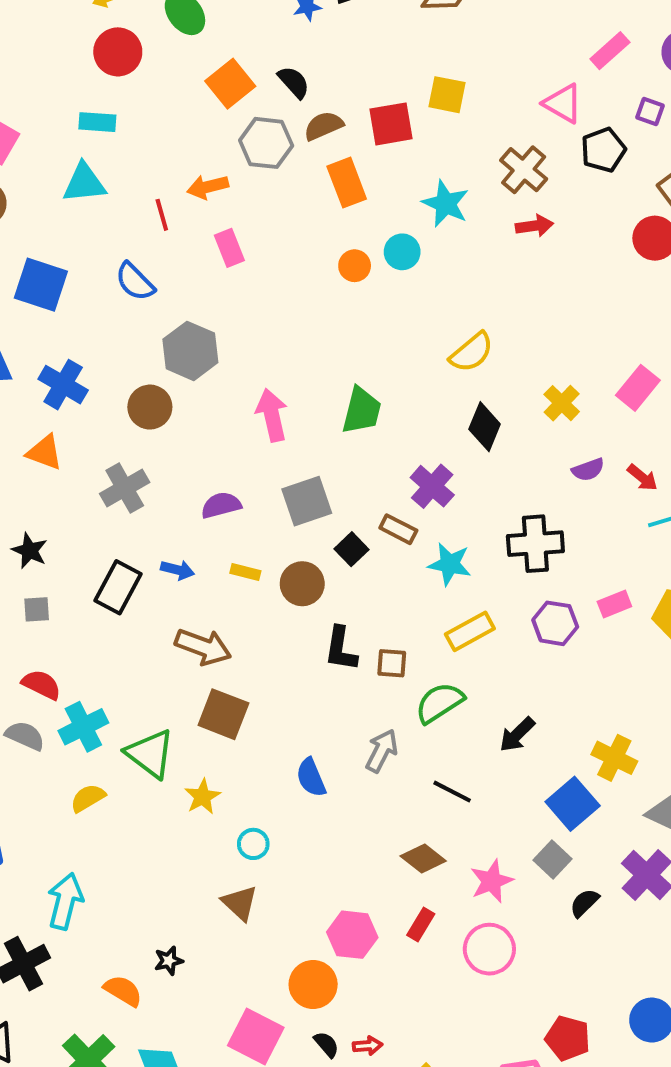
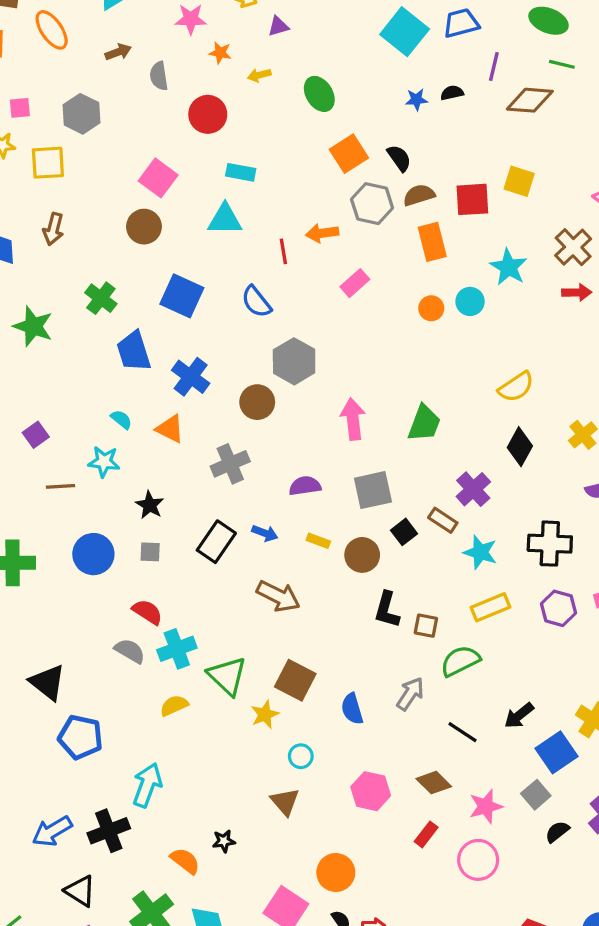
red circle: (118, 52) -> (208, 114), moved
pink rectangle: (229, 248) -> (355, 283), moved, turned 64
brown square: (223, 714) -> (295, 680), moved
black arrow: (517, 735) -> (519, 715), moved
pink hexagon: (352, 935) -> (371, 791), moved

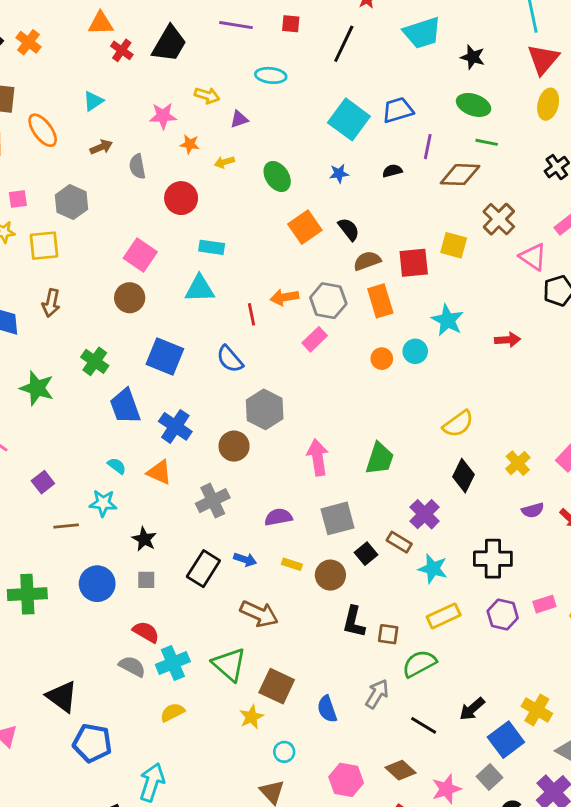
blue star: (416, 100) -> (339, 173), moved
gray hexagon: (372, 204) -> (328, 301), moved
brown cross: (573, 247) -> (499, 219), moved
green triangle: (227, 676) -> (229, 664), moved

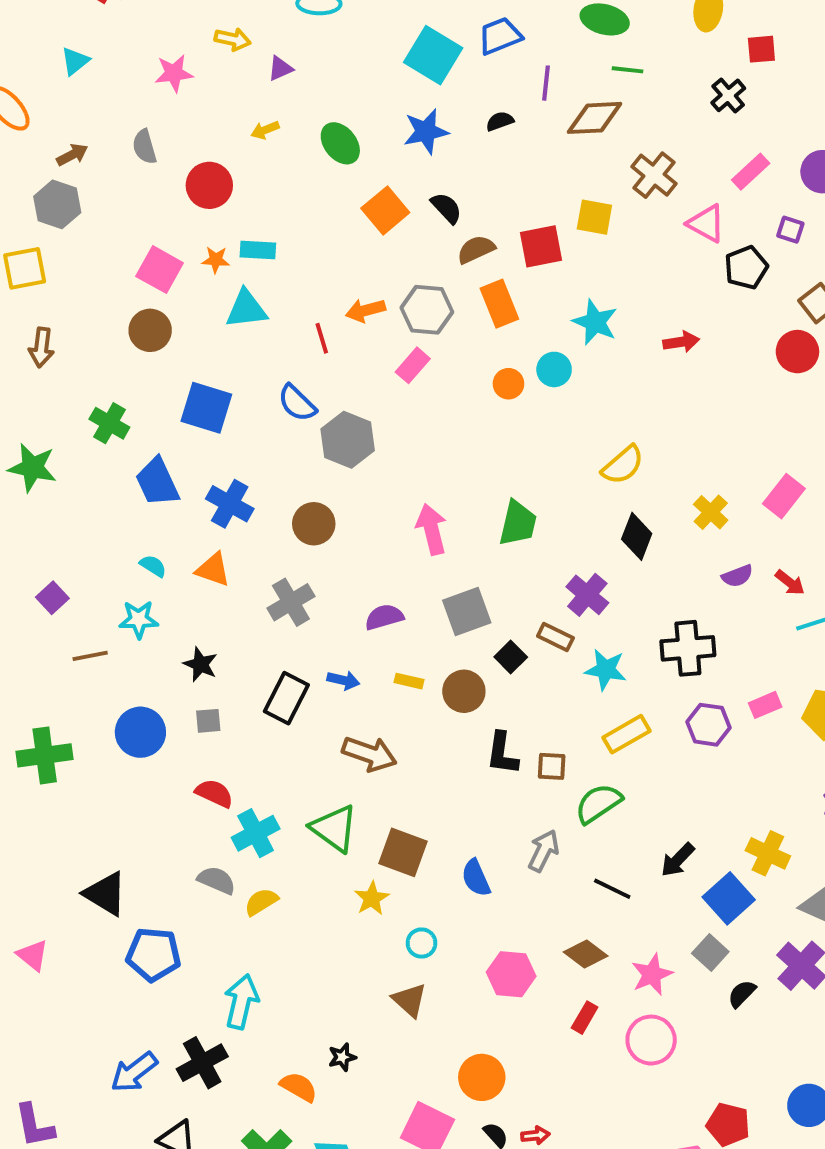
orange star: (190, 144) -> (216, 260), moved
brown arrow: (101, 147) -> (72, 155), moved
blue star: (339, 173) -> (426, 131), size x1.6
gray hexagon: (265, 409) -> (348, 440), moved
gray semicircle: (132, 666) -> (217, 880), moved

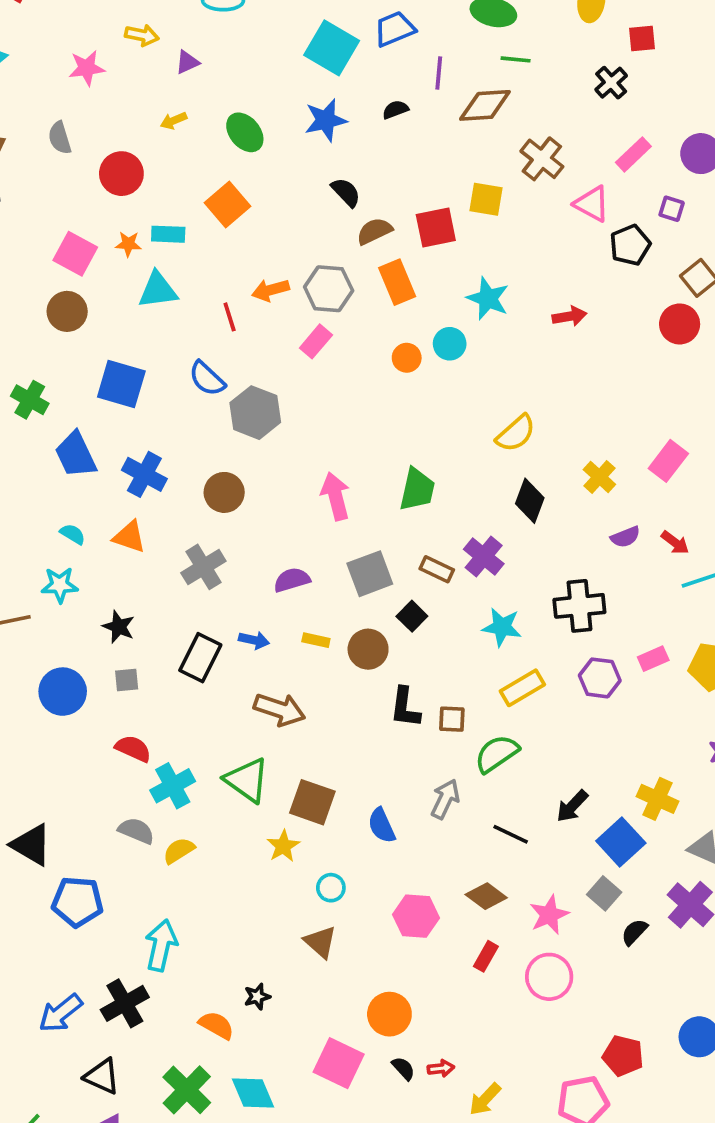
orange square: (385, 210) -> (228, 204), moved
brown rectangle: (555, 637) -> (437, 569), moved

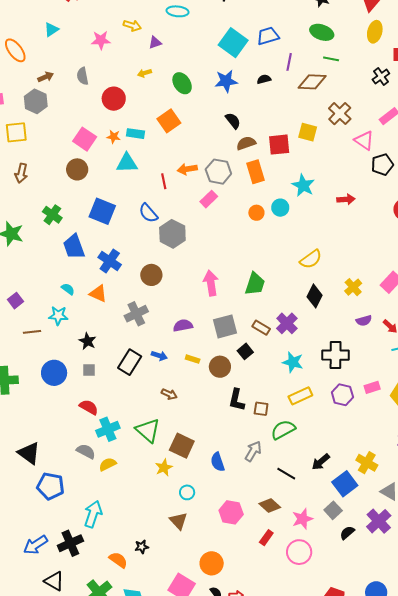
brown arrow: (280, 709) -> (169, 394), size x0.6

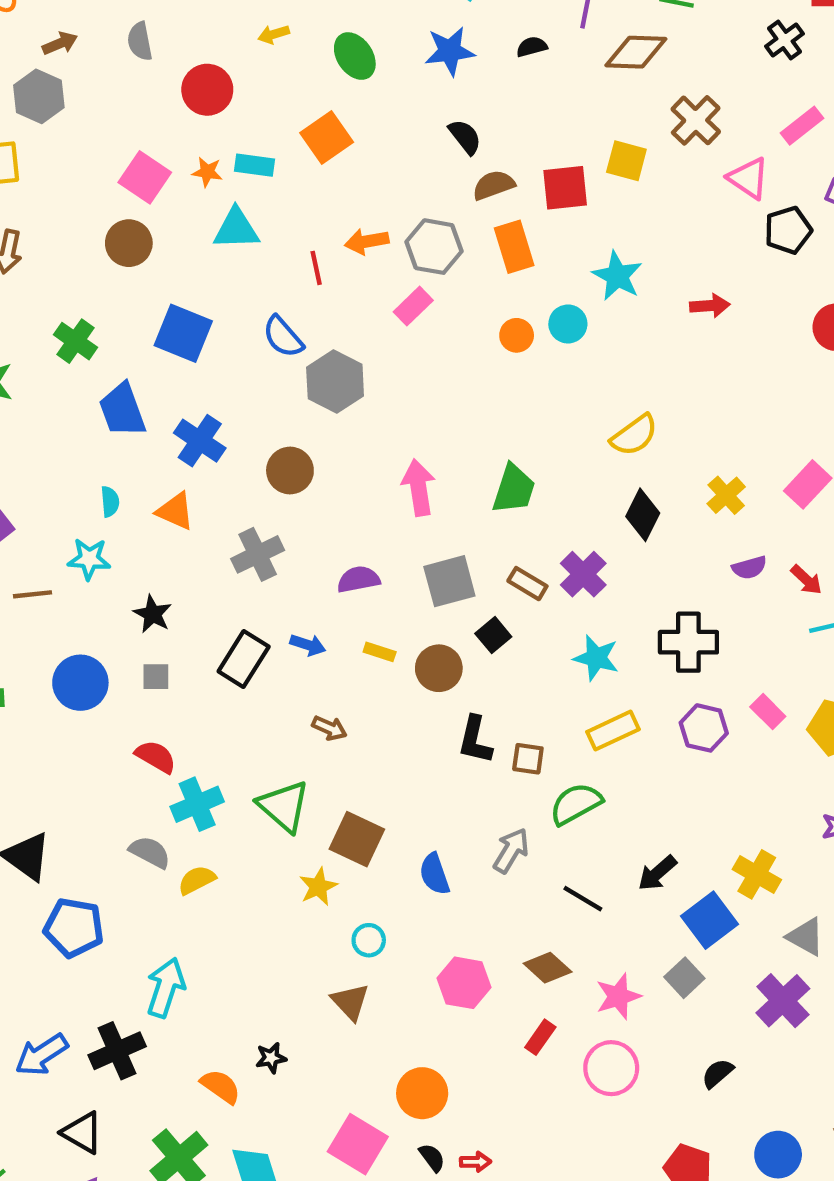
cyan semicircle: (68, 289) -> (110, 502), turned 48
pink rectangle: (372, 387) -> (768, 712), turned 63
black semicircle: (347, 533) -> (718, 1073), moved

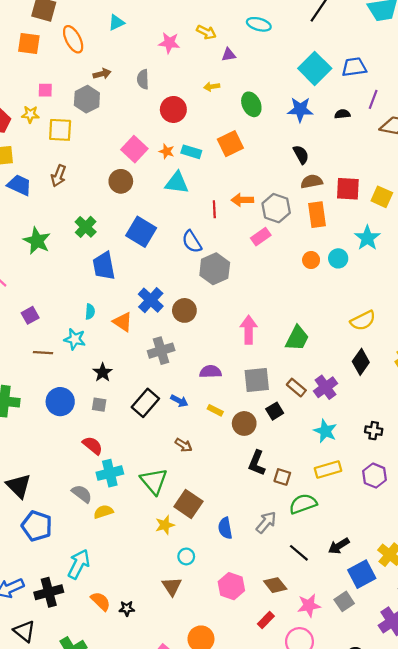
yellow square: (626, 161) -> (382, 197), moved
blue cross: (200, 441) -> (151, 300), moved
black cross: (688, 642) -> (374, 431), size x0.6
orange semicircle: (221, 1086) -> (101, 601), moved

